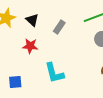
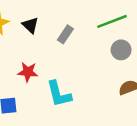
red star: (30, 46) -> (28, 72), moved

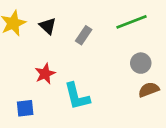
gray circle: (121, 50) -> (141, 63), moved
red star: (28, 72) -> (45, 74), turned -30

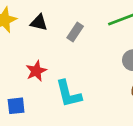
black triangle: (48, 26) -> (39, 23), turned -30

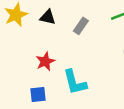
blue square: (16, 106) -> (38, 94), moved

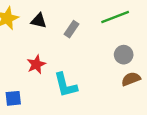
blue square: (38, 94) -> (13, 98), moved

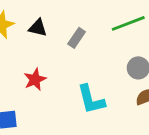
cyan L-shape: (65, 85) -> (91, 100), moved

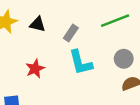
cyan L-shape: (91, 100) -> (81, 62), moved

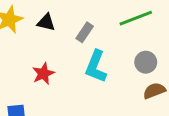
cyan L-shape: (81, 62) -> (96, 66), turned 36

